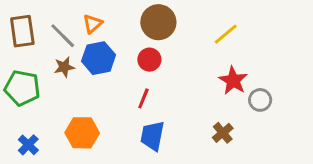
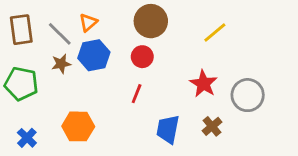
red star: (233, 81) -> (203, 84), moved
gray circle: (260, 100) -> (248, 95), size x1.5
blue trapezoid: (152, 136) -> (168, 129), moved

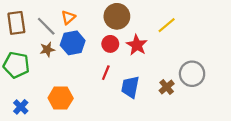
red star: (203, 84) -> (137, 45), moved
brown cross: (212, 126) -> (167, 87), moved
blue trapezoid: (168, 129) -> (130, 87), moved

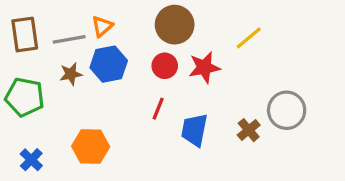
gray line: (46, 26) -> (69, 39), turned -55
red star: (137, 45) -> (204, 67), turned 30

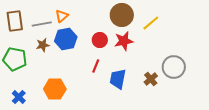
brown circle: (175, 25) -> (122, 15), moved

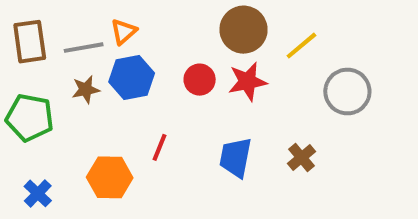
red line: (96, 66) -> (160, 147), moved
gray circle: (174, 67) -> (347, 92), moved

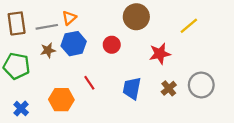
yellow line: (301, 46) -> (189, 26), moved
red star: (248, 82) -> (160, 54), moved
gray circle: (347, 92) -> (201, 85), moved
red line: (160, 147) -> (89, 83), turned -56

